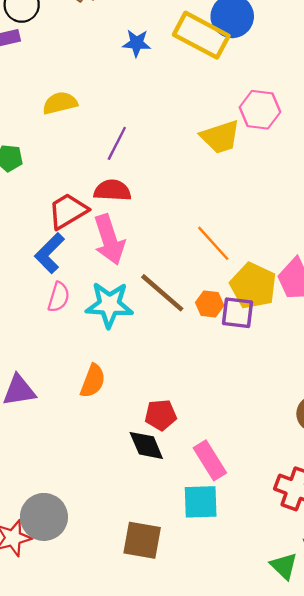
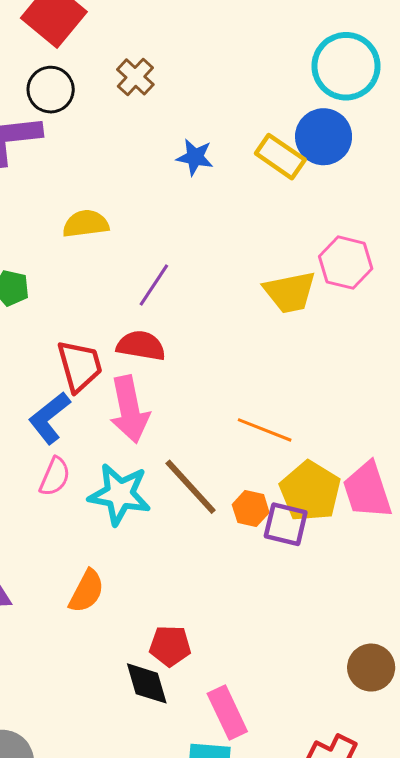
yellow rectangle: (201, 35) -> (280, 157), size x0.7
red trapezoid: (68, 211) -> (80, 366), turned 99
orange line: (213, 243) -> (265, 430), turned -33

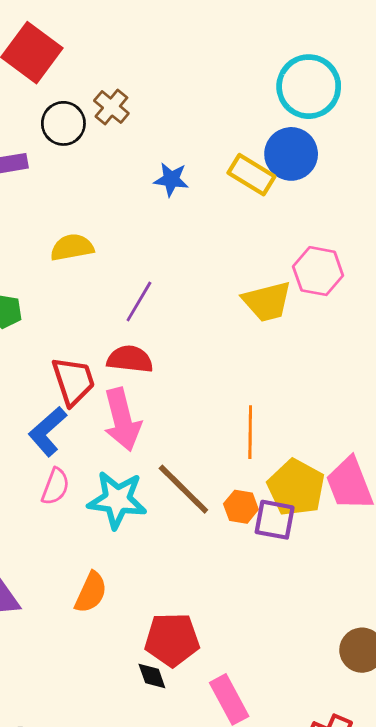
black circle: (51, 90) -> (63, 123), moved
orange line: (265, 430) -> (250, 432), turned 72
red pentagon: (170, 646) -> (172, 640), size x1.4
black diamond: (147, 683) -> (152, 676), size x0.7

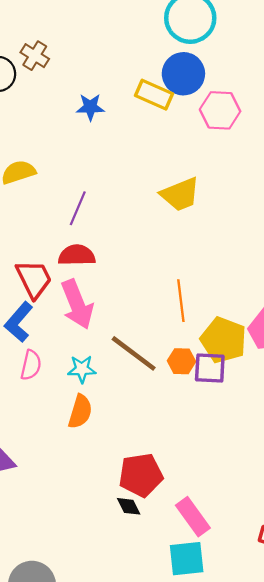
pink hexagon: (318, 271) -> (220, 110), moved
cyan star: (117, 500) -> (82, 369), size x0.6
orange semicircle: (91, 592) -> (80, 412), moved

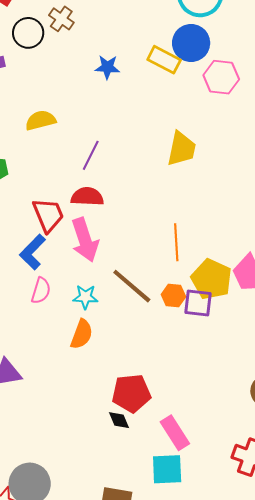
yellow trapezoid: (180, 194) -> (182, 149), turned -60

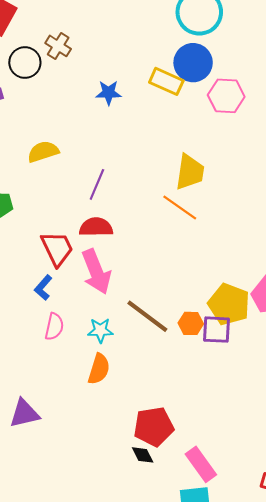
orange line: (176, 242) -> (180, 207), moved, turned -48
blue L-shape: (33, 252) -> (43, 288), size x0.7

